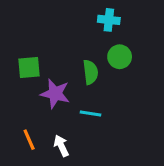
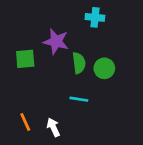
green circle: (120, 57) -> (104, 68), moved
purple star: (55, 94) -> (56, 42), moved

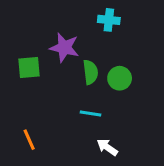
white arrow: (53, 127) -> (107, 147), moved, turned -30

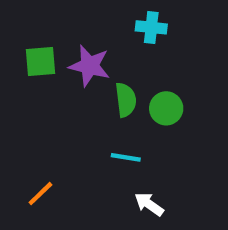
green square: (29, 67) -> (40, 62), moved
orange line: (29, 140) -> (40, 194), turned 70

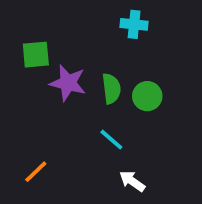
purple star: (89, 66) -> (68, 83), moved
cyan line: (126, 157) -> (111, 140), turned 32

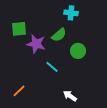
green semicircle: (111, 89) -> (59, 35), moved, turned 56
cyan line: (111, 140) -> (52, 67), moved

